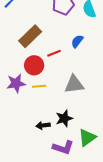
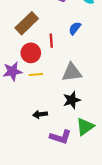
red line: (54, 53) -> (51, 41), turned -72
black star: (64, 118) -> (72, 100), moved

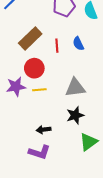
blue semicircle: (75, 28) -> (78, 44), turned -64
red line: (51, 41) -> (57, 46), moved
purple L-shape: (60, 137) -> (39, 152), moved

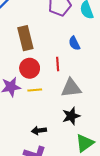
brown rectangle: (30, 39) -> (25, 38), turned -60
red line: (57, 46) -> (58, 64), moved

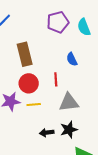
black arrow: (39, 131) -> (47, 133), moved

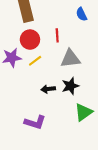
blue semicircle: (72, 59) -> (81, 14), moved
yellow line: (34, 104) -> (35, 61), turned -32

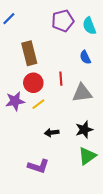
gray triangle: (70, 59) -> (82, 93), moved
black star: (70, 86) -> (84, 130), moved

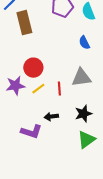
brown rectangle: (29, 53) -> (24, 23), moved
red line: (61, 79) -> (59, 89), moved
purple L-shape: (38, 166) -> (31, 132), moved

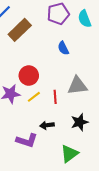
brown rectangle: (24, 23) -> (20, 30), turned 60
blue semicircle: (84, 43) -> (63, 48), moved
green triangle: (86, 140) -> (69, 154), moved

